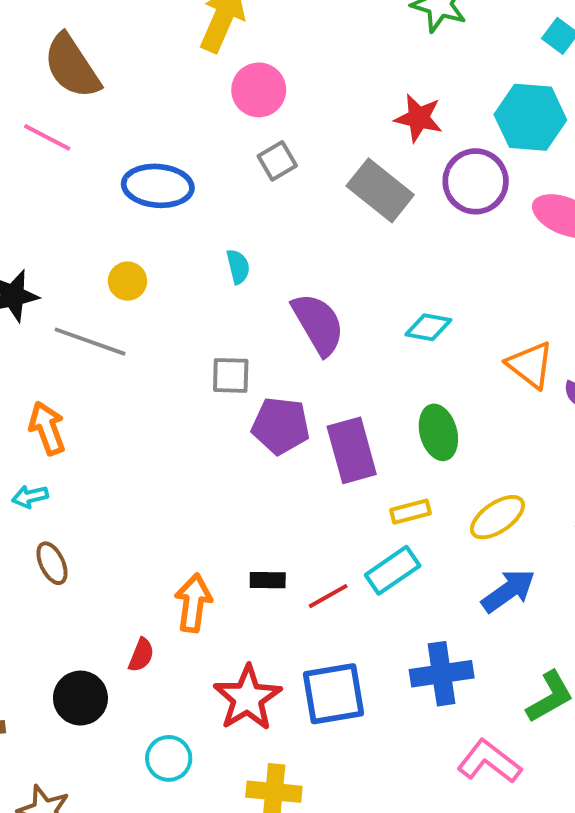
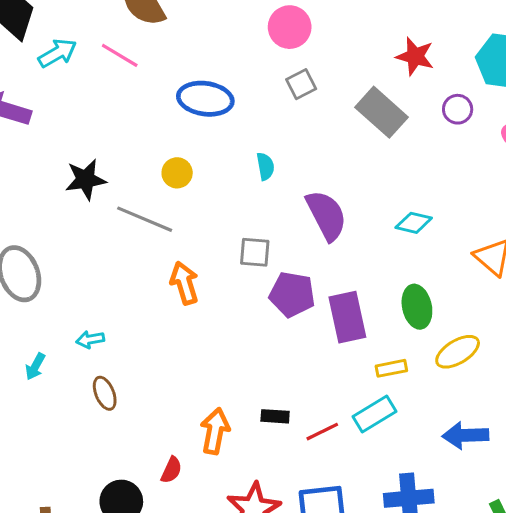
purple circle: (476, 181) -> (458, 109), size x0.6
orange arrow: (47, 428) -> (184, 283), moved
yellow ellipse: (497, 517) -> (458, 352), moved
blue arrow: (508, 591) -> (465, 435), turned -150

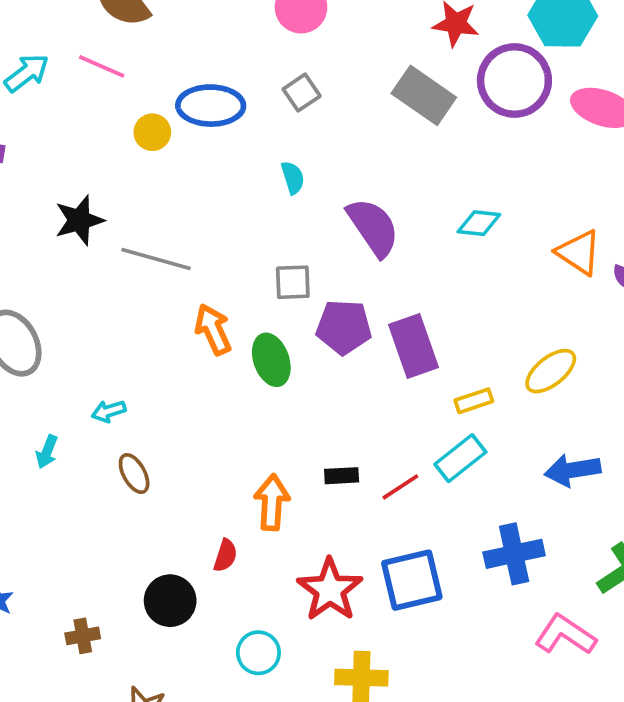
gray square: (301, 84) -> (302, 93), moved
purple circle: (458, 109) -> (514, 81), size x2.0
yellow circle: (177, 173) -> (152, 132), moved
green ellipse: (417, 307) -> (271, 360), moved

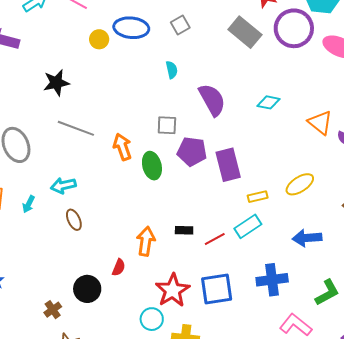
gray line: (156, 259) -> (76, 128), moved
cyan arrow: (109, 411) -> (63, 185), size x1.4
brown cross: (83, 636) -> (53, 310), moved, turned -30
cyan circle: (258, 653) -> (152, 319), moved

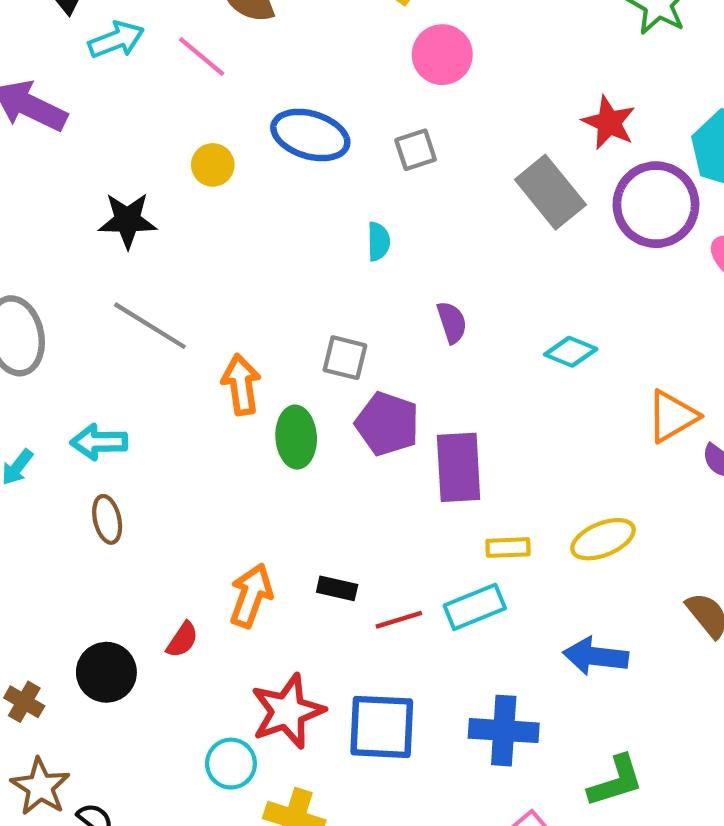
yellow circle: (99, 39) -> (213, 165), moved
purple semicircle: (212, 100) -> (452, 322), size x0.6
orange triangle: (320, 123) -> (672, 416), turned 40
brown cross: (53, 310) -> (24, 702), turned -36

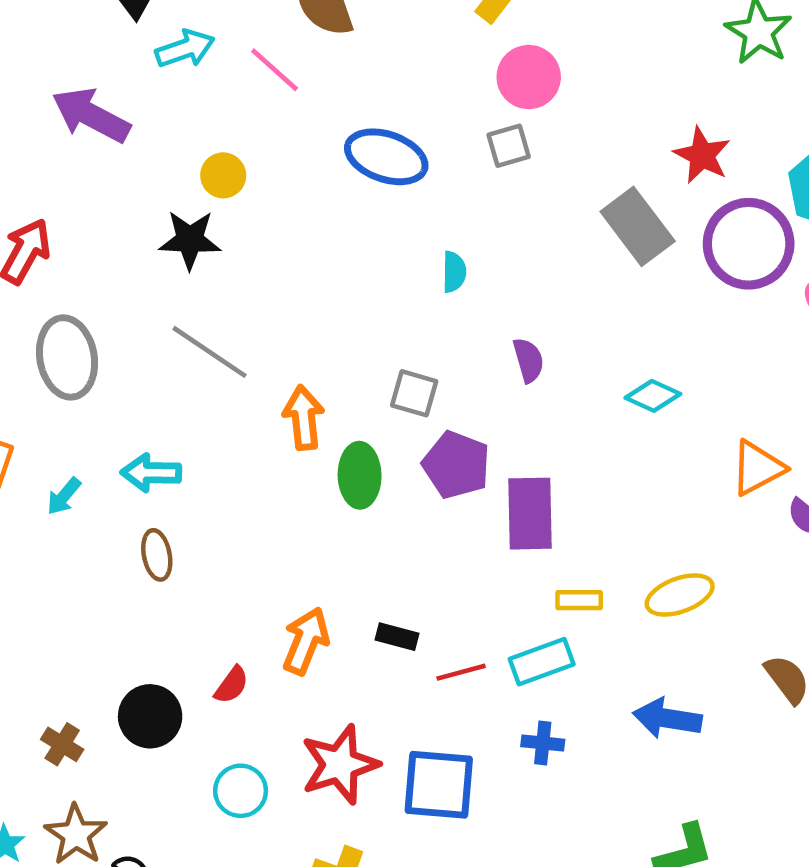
gray square: (416, 150) -> (509, 146), moved
yellow circle: (213, 165) -> (223, 175), moved
blue cross: (504, 731) -> (543, 743), moved, size x0.6
cyan circle: (231, 764) -> (241, 791), moved

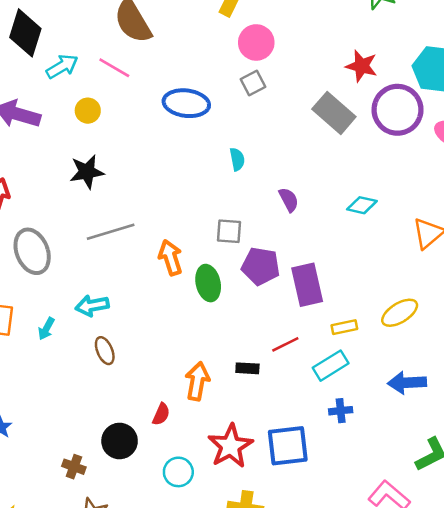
yellow circle: (223, 175) -> (88, 111), moved
gray line: (209, 352) -> (111, 232), turned -39
red line: (461, 672) -> (285, 344), moved

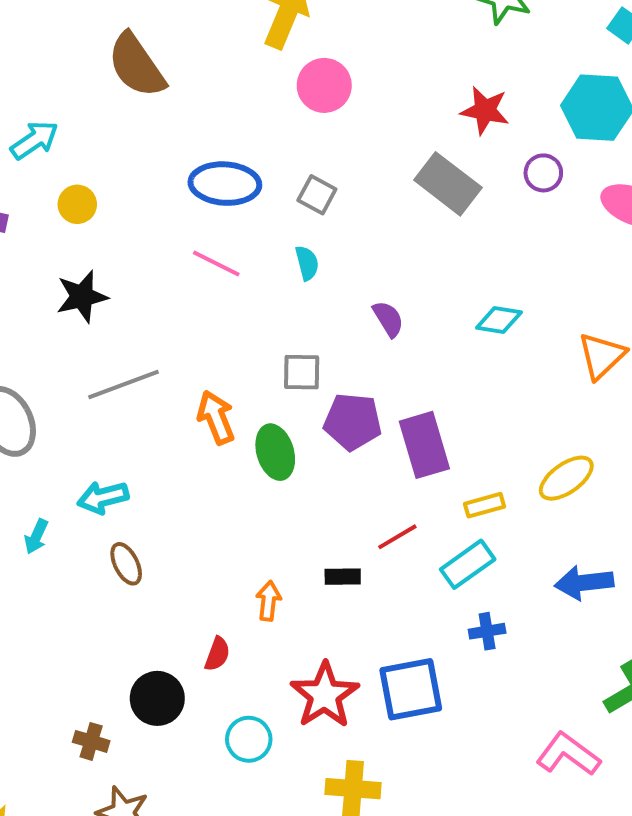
pink line: (114, 68) -> (216, 263), moved
gray square: (253, 83) -> (317, 195), moved, turned -30
purple circle: (398, 110) -> (543, 173), size x0.5
orange arrow: (197, 381) -> (268, 601), size x0.7

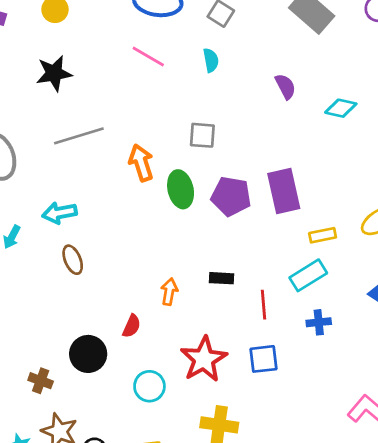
purple semicircle: (388, 319) -> (285, 86), moved
purple pentagon: (353, 422) -> (231, 196), moved
red line: (397, 537) -> (264, 305), moved, turned -68
blue square: (411, 689) -> (263, 359), size x0.7

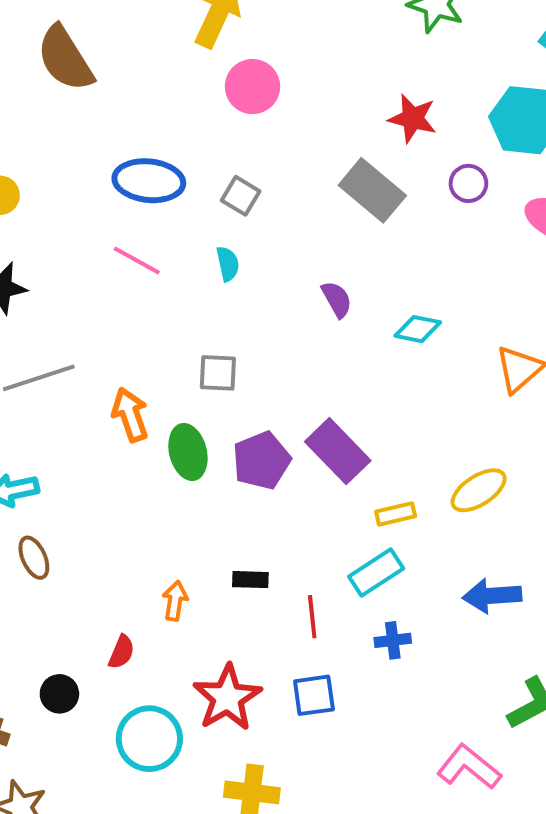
purple rectangle: (284, 191) -> (338, 451), turned -30
purple pentagon: (231, 196) -> (262, 461), turned -30
black circle: (88, 354) -> (59, 694), size x0.7
cyan circle: (149, 386) -> (149, 739), size x1.4

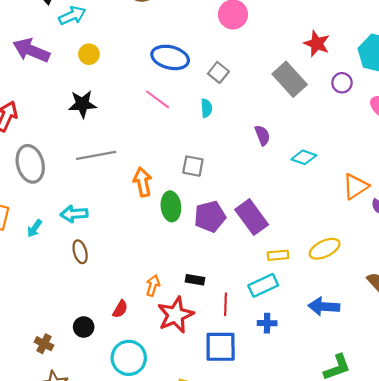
blue square: (314, 695) -> (221, 347), size x1.4
red star: (227, 698) -> (176, 315), moved

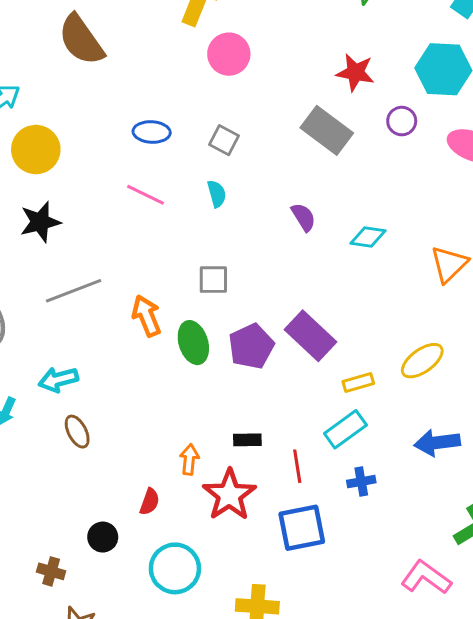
yellow circle: (89, 54) -> (36, 150), size x1.6
blue ellipse: (170, 57) -> (152, 132), size x0.7

